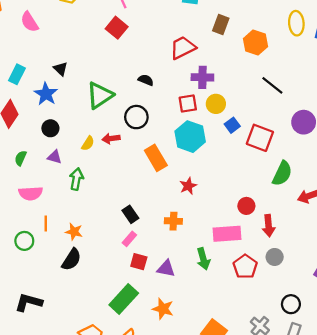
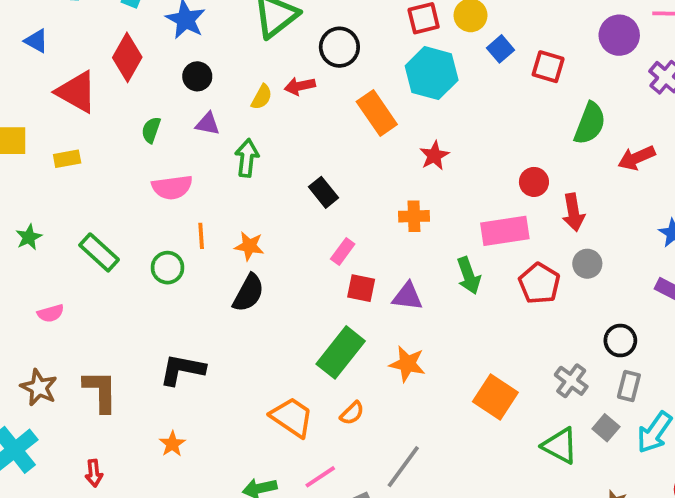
red square: (260, 138) -> (548, 67), size x0.7
black rectangle: (130, 214) -> (324, 192), moved

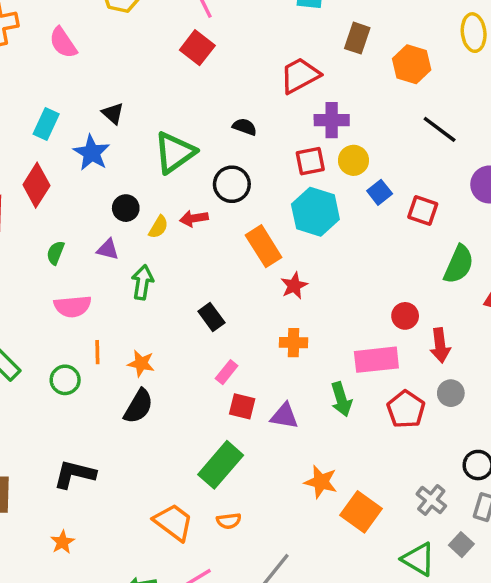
black circle: (197, 76) -> (126, 208), moved
red star: (434, 156) -> (294, 286), moved
orange star: (407, 364) -> (321, 482), moved
orange semicircle: (352, 413) -> (229, 521), turned 35

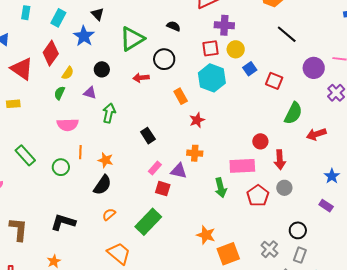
yellow semicircle: (158, 227) -> (68, 73), moved
orange rectangle: (264, 246) -> (181, 96), size x0.7
purple triangle: (284, 416) -> (179, 171), moved
orange square: (361, 512) -> (228, 254), turned 30
orange semicircle: (229, 521) -> (109, 214), moved, turned 144

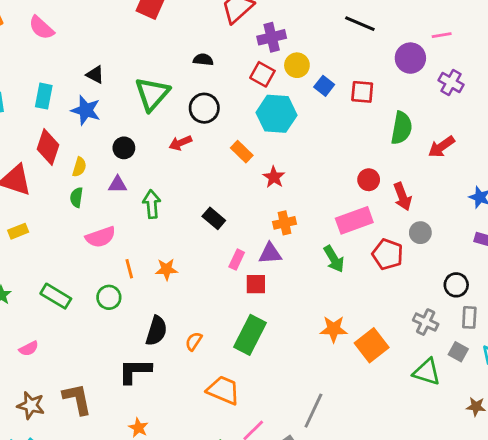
red square: (211, 48) -> (262, 74), turned -36
black semicircle: (103, 185) -> (156, 331), moved

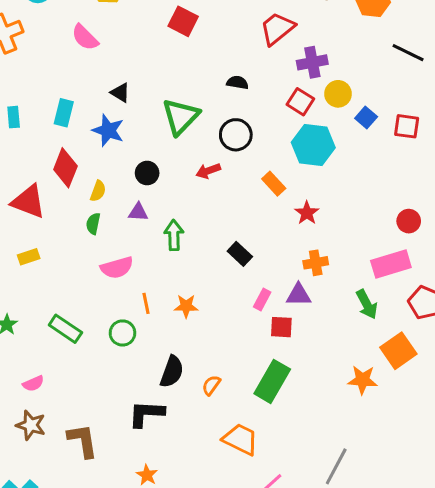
pink semicircle: (41, 28) -> (85, 37), moved
orange square: (372, 345) -> (398, 351), moved
brown star: (31, 405) -> (31, 425), moved

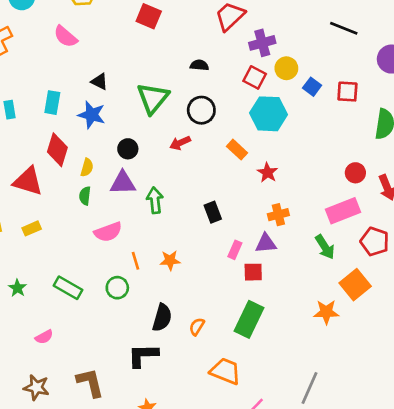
purple triangle: (138, 212) -> (123, 183), size x1.5
black rectangle: (240, 254) -> (213, 212), turned 30
brown star: (31, 425) -> (36, 387), moved

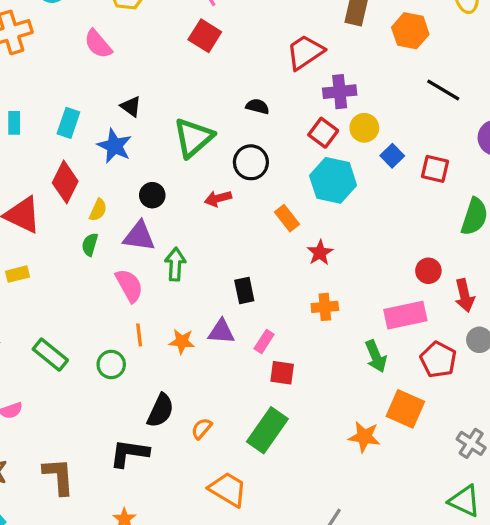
pink semicircle: (108, 232) -> (129, 286), moved, turned -108
purple triangle: (266, 243) -> (221, 332), moved
orange square: (355, 285) -> (405, 409), turned -36

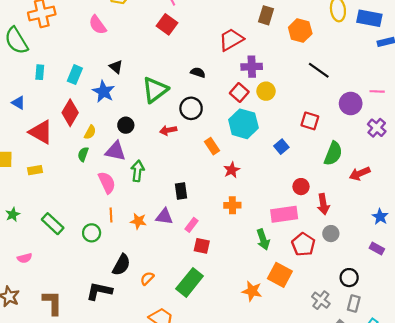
blue square: (392, 156) -> (281, 147), moved

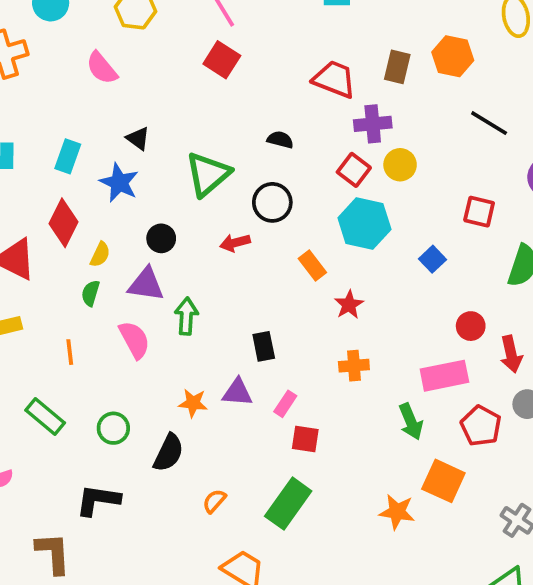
brown rectangle: (266, 15) -> (397, 67), moved
red trapezoid: (231, 40) -> (334, 79), turned 55
orange line: (111, 215) -> (70, 352), moved
black semicircle: (121, 265) -> (169, 453), moved
black L-shape: (99, 291) -> (98, 500), moved

